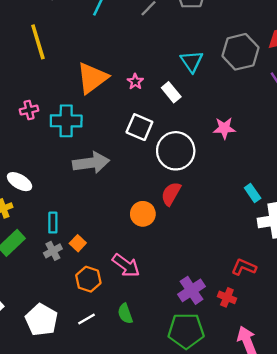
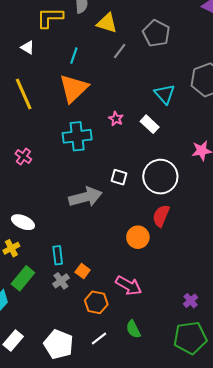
orange triangle: (92, 78) -> (74, 88), moved
pink cross: (29, 110) -> (23, 156), turned -35
cyan cross: (66, 121) -> (77, 136), moved
white square: (139, 127) -> (119, 177), moved, size x0.7
purple cross: (192, 290) -> (191, 301), size x0.6

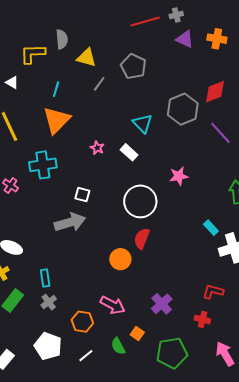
cyan cross: (77, 136) -> (43, 165), moved
white square: (119, 177) -> (82, 195), moved
orange square: (83, 271) -> (137, 333), moved
purple cross: (191, 301) -> (162, 304), moved, size x1.5
white pentagon: (59, 344) -> (48, 346), moved

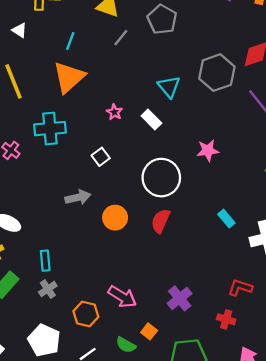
white square: (82, 195) -> (101, 157), moved, turned 35
gray arrow: (70, 222) -> (78, 197), size x0.7
cyan rectangle: (211, 228) -> (226, 219), moved
orange circle: (120, 259) -> (115, 218), moved
green semicircle: (118, 346) -> (126, 345), turned -36

